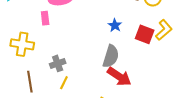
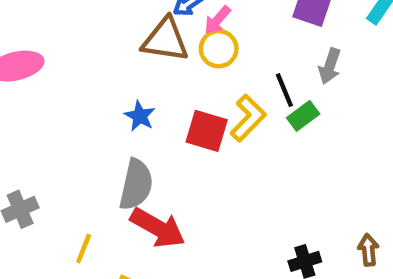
yellow line: (64, 83) -> (84, 249), moved

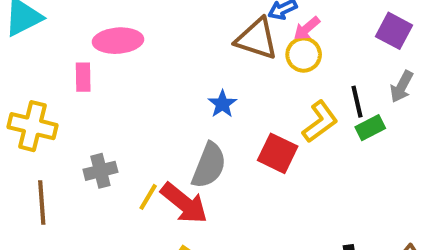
red square: (207, 131) -> (278, 153), moved
red arrow: (158, 228) -> (184, 203), moved
yellow line: (84, 249) -> (148, 197), moved

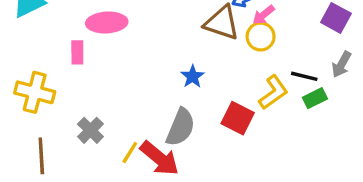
black line: (357, 102) -> (304, 76), turned -64
gray cross: (100, 171) -> (90, 130), turned -32

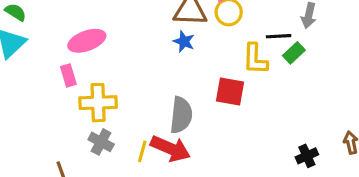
blue star: (193, 76) -> (184, 41), moved
yellow cross: (35, 92) -> (98, 103), moved
yellow L-shape: (273, 92) -> (255, 59), turned 144

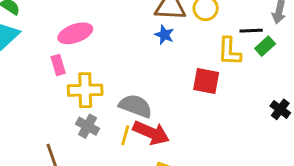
gray semicircle: (181, 115) -> (136, 106), moved, turned -76
black cross: (307, 156) -> (280, 109), moved, turned -30

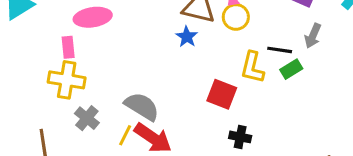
yellow cross: (85, 90) -> (67, 80), moved
black cross: (280, 109) -> (240, 137), moved, turned -36

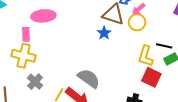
red square: (222, 94) -> (151, 77), moved
gray semicircle: (142, 106) -> (89, 78), moved

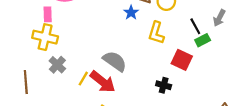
black line: (164, 46) -> (195, 26), turned 49
yellow L-shape: (146, 56) -> (156, 33), moved

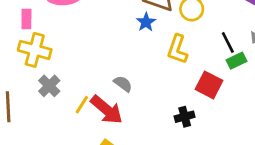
pink rectangle: (48, 14) -> (26, 19), moved
gray semicircle: (115, 61) -> (123, 84), size x0.6
black cross: (164, 85) -> (185, 117), turned -32

